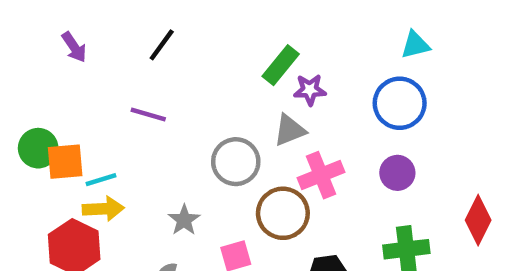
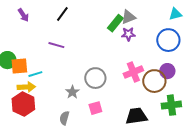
gray triangle: (290, 130) -> (128, 17), moved
gray circle: (236, 162) -> (95, 78), moved
yellow arrow: (103, 209) -> (26, 87), moved
brown circle: (283, 213) -> (154, 81), moved

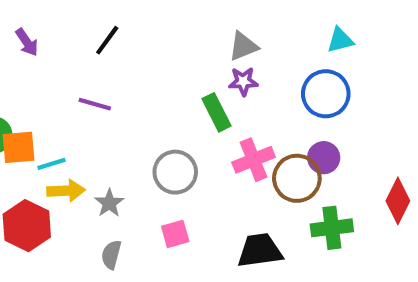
green rectangle: (115, 23) -> (216, 112), moved, turned -66
yellow arrow: (26, 87) -> (66, 191), moved
gray star: (72, 92) -> (109, 203), moved

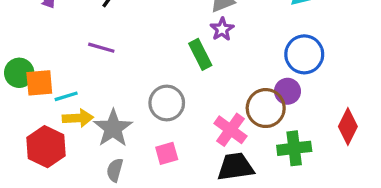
purple star: (243, 81) -> (222, 29), turned -30
blue circle: (326, 94) -> (304, 54), moved
pink cross: (254, 160) -> (230, 130), moved, turned -32
gray star: (109, 203) -> (113, 128), size x1.6

